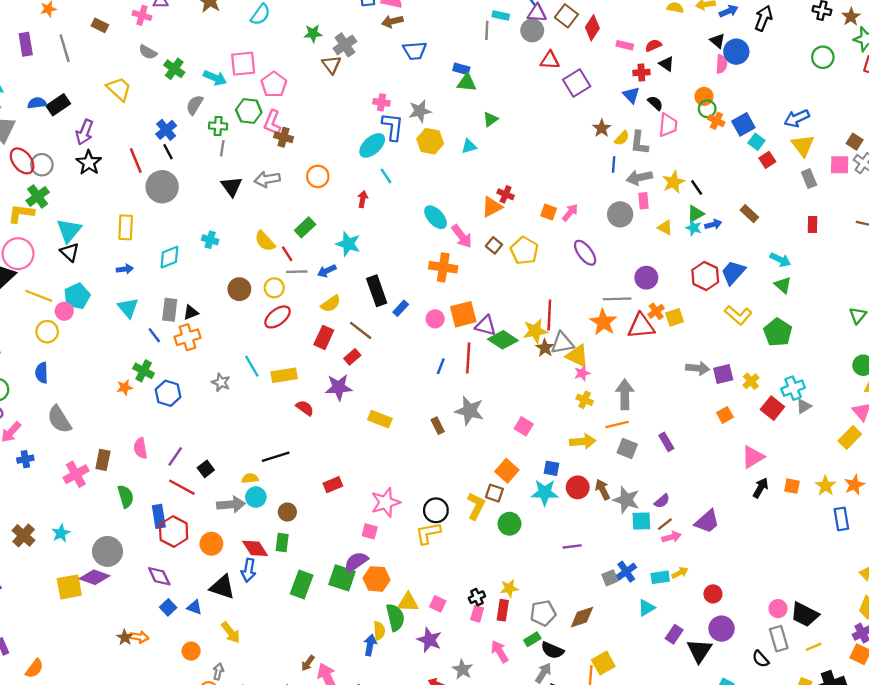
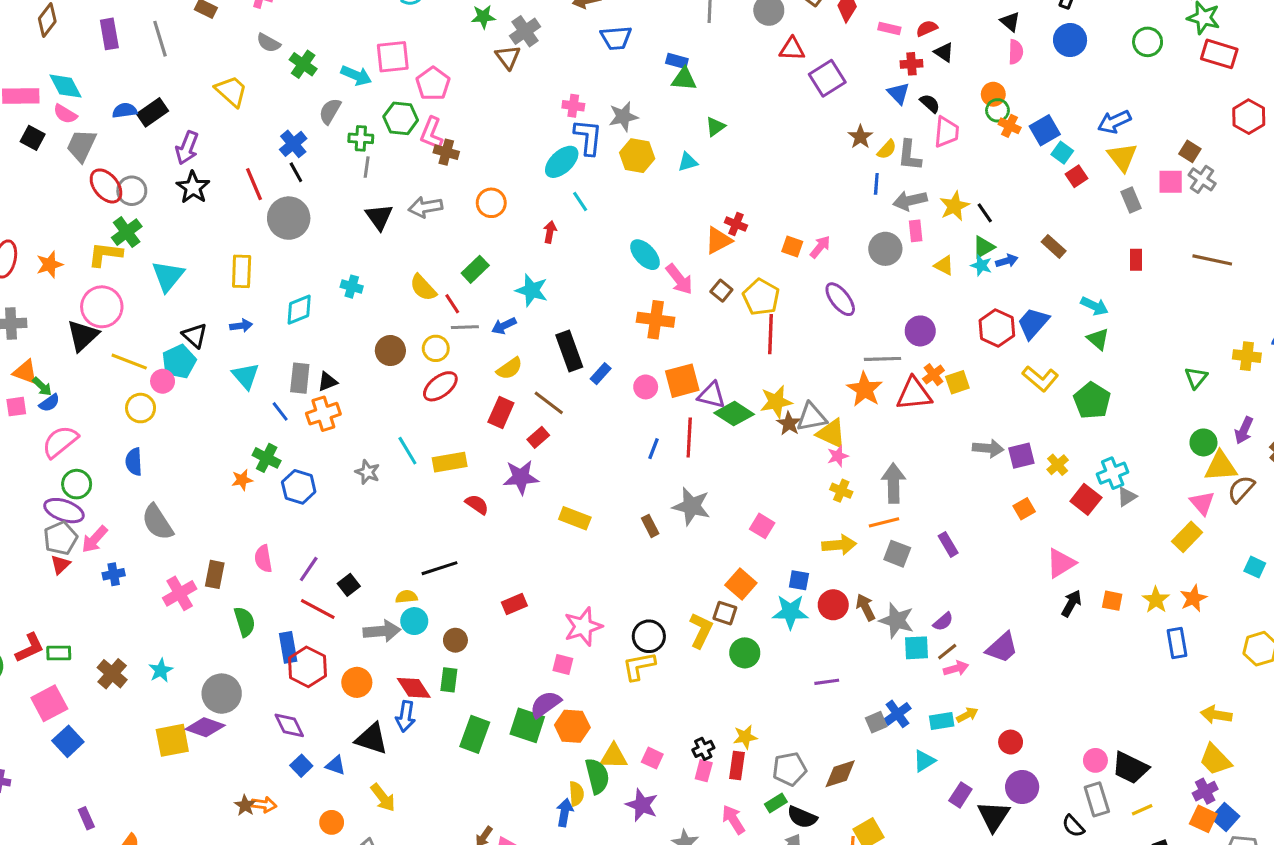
blue circle: (736, 52) -> (1070, 40), moved
black triangle: (70, 252) -> (195, 335), moved
red line: (549, 315) -> (770, 334), moved

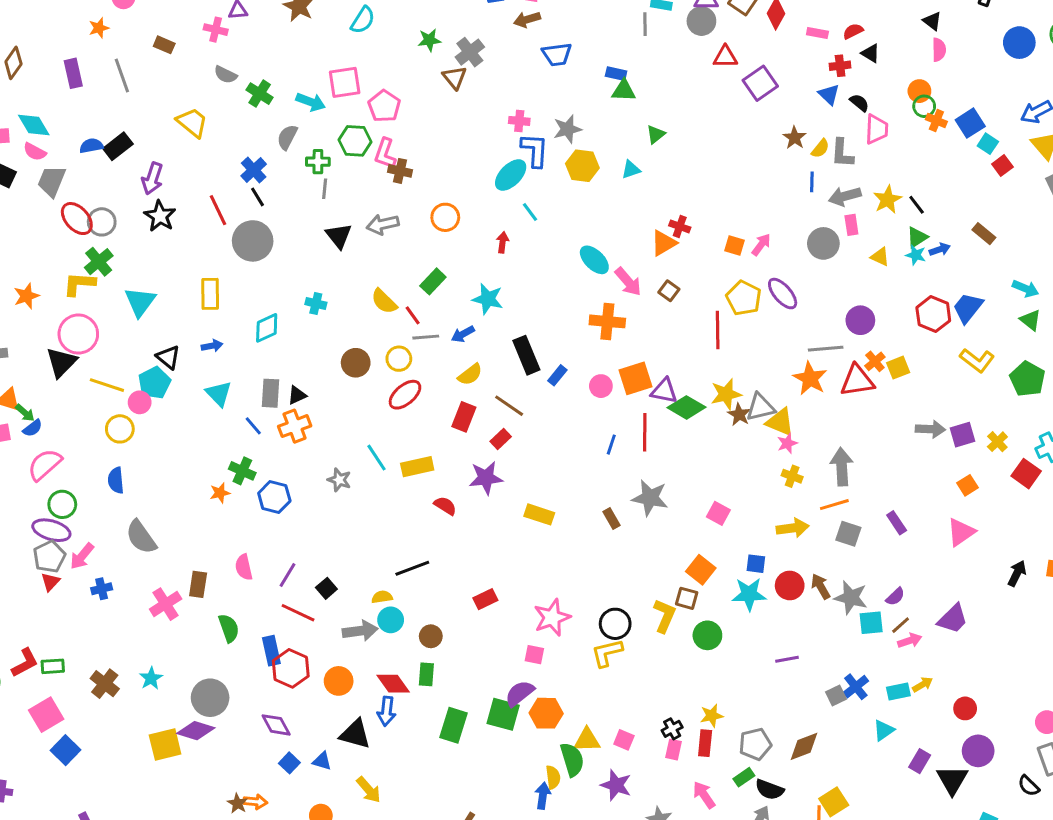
blue circle: (1070, 40) -> (1019, 43), moved
yellow pentagon: (761, 297) -> (744, 298), moved
pink triangle: (1061, 563) -> (961, 532), moved

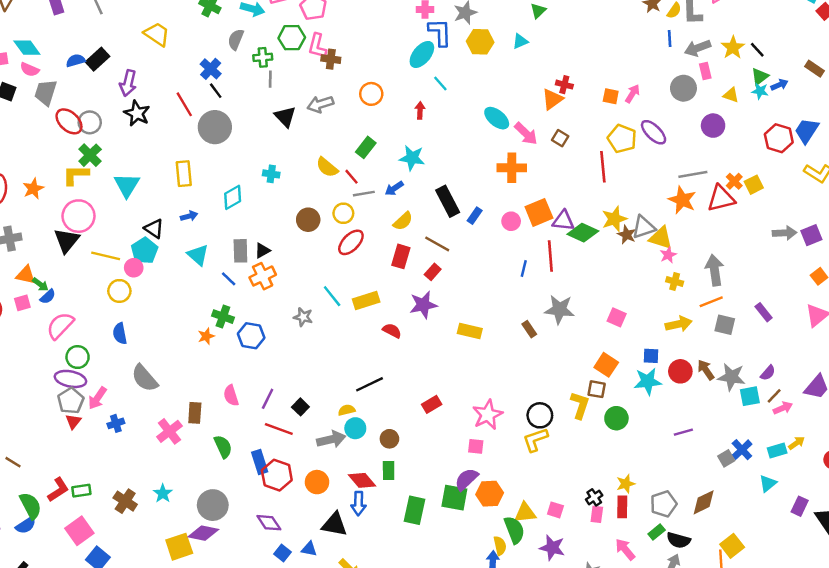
purple circle: (860, 320) -> (713, 126), moved

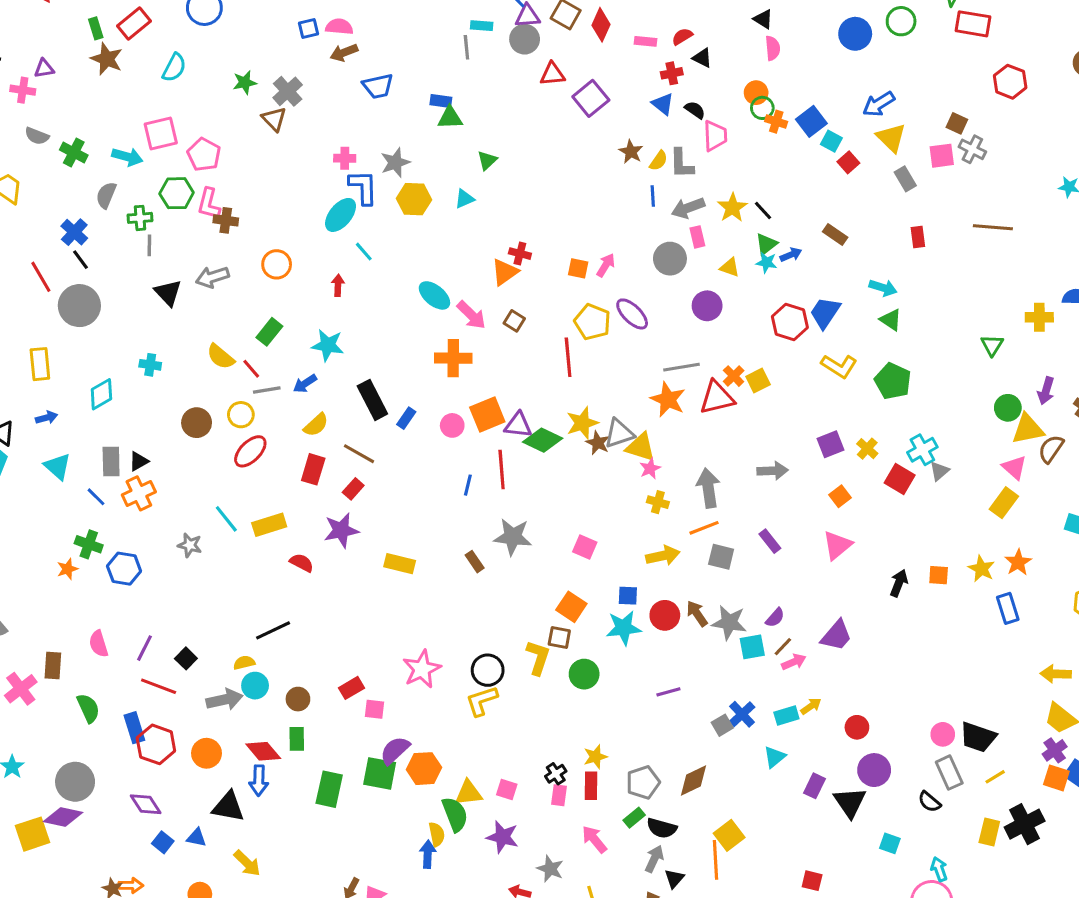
gray arrow: (785, 233) -> (773, 471), moved
red rectangle: (432, 404) -> (351, 688), moved
pink square: (476, 446) -> (375, 709), moved

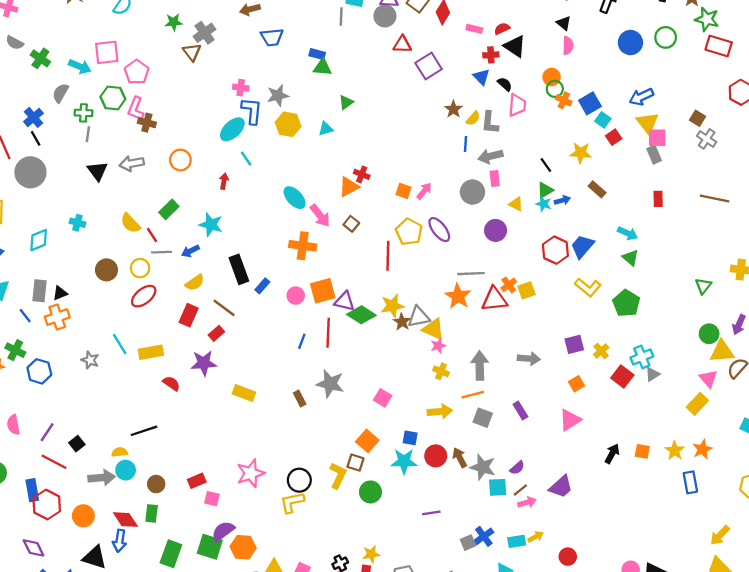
black triangle: (702, 58) -> (515, 46), size x1.5
pink square: (942, 156) -> (657, 138), moved
yellow star: (732, 208) -> (581, 153), moved, turned 30
yellow arrow: (1056, 674) -> (720, 535), turned -55

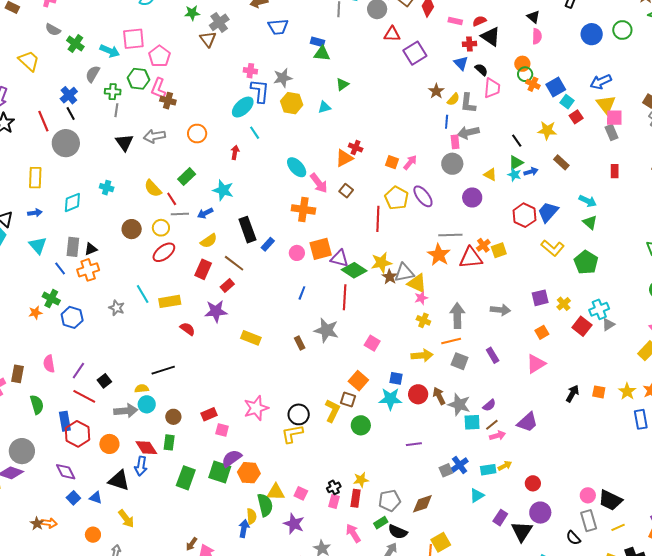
pink rectangle: (495, 179) -> (455, 142), moved
red line: (328, 333) -> (345, 297), moved

